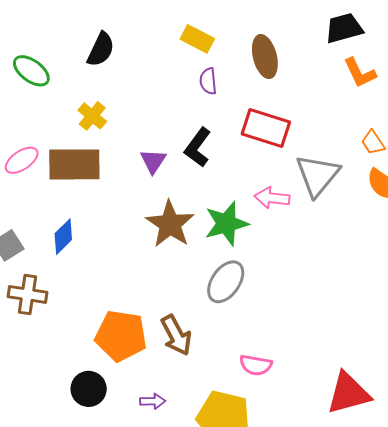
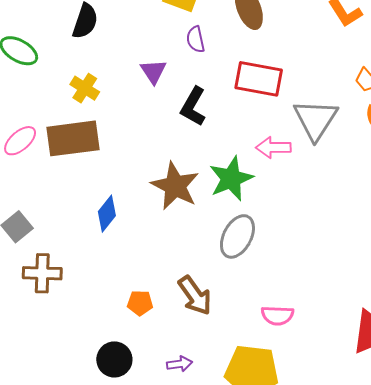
purple triangle: (153, 161) -> (153, 71), moved
blue diamond: (63, 237) -> (107, 214), moved
orange pentagon: (121, 336) -> (140, 303), size x0.5

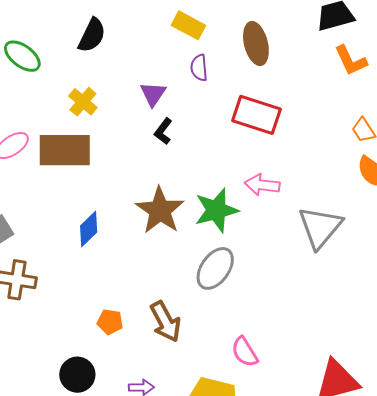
black L-shape: (193, 106) -> (163, 131), moved, size x0.7
gray triangle: (316, 119) -> (320, 227), moved
pink semicircle: (277, 315) -> (245, 352), turned 48

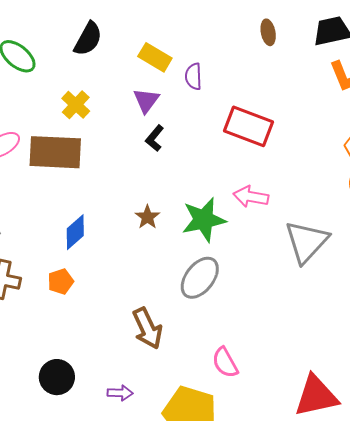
yellow rectangle: (188, 25) -> (155, 57), moved
brown ellipse: (256, 43) -> (268, 32), moved, size x0.6
brown star: (160, 210) -> (147, 217), size x0.5
orange pentagon: (110, 322) -> (61, 281), moved, turned -30

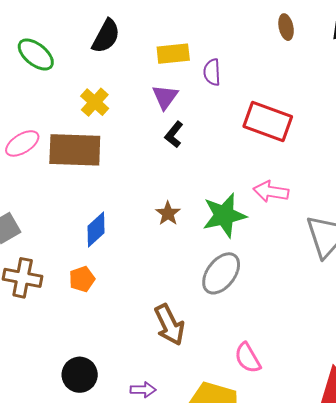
yellow rectangle: (155, 57) -> (173, 54), turned -36

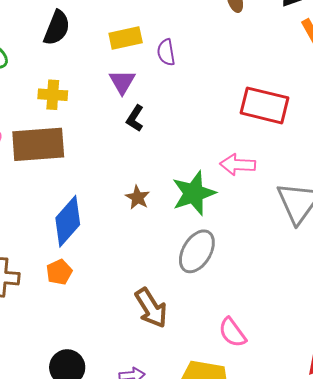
yellow cross: (95, 102) -> (53, 95), turned -32
red rectangle: (268, 121) -> (265, 105), moved
blue diamond: (96, 230) -> (68, 221), size x1.4

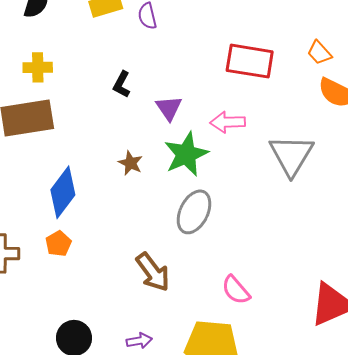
purple triangle: (122, 82) -> (169, 108), moved

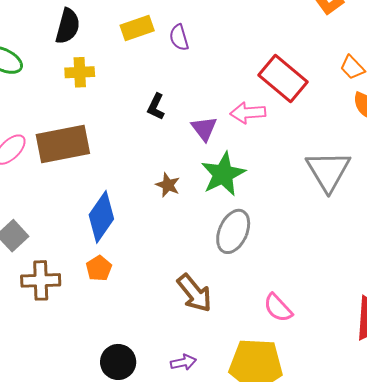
red rectangle: (250, 61) -> (283, 79), turned 33
yellow cross: (38, 67) -> (80, 72), moved
pink arrow: (228, 122) -> (248, 113), moved

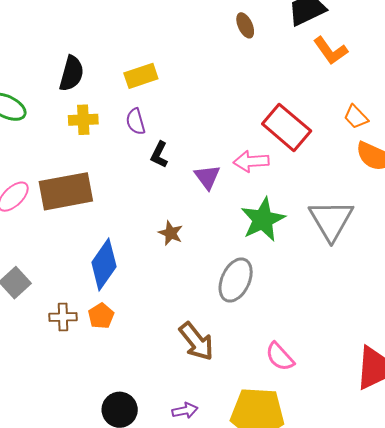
purple semicircle: (179, 37) -> (136, 122), moved
green star: (223, 174) -> (263, 220), moved
brown cross: (41, 280) -> (63, 317), moved, size x0.7

